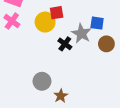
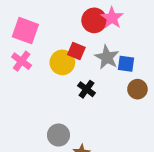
red square: (57, 13) -> (76, 51), turned 32
gray star: (81, 33) -> (107, 57), moved

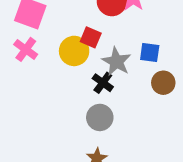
gray star: (107, 57) -> (116, 62), moved
gray circle: (58, 135) -> (100, 117), moved

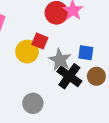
black cross: (103, 83) -> (69, 76), moved, size x1.5
gray circle: (100, 117) -> (33, 103), moved

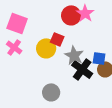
blue square: (86, 53) -> (99, 58), moved

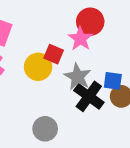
pink star: (85, 13) -> (80, 39), moved
red circle: (71, 15) -> (90, 22), moved

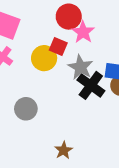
red circle: (90, 22) -> (69, 17), moved
gray circle: (45, 129) -> (26, 109), moved

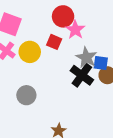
yellow circle: (44, 58) -> (30, 52), moved
gray star: (80, 67) -> (86, 57), moved

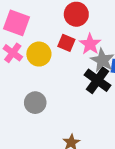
pink star: (75, 30) -> (90, 44), moved

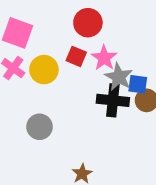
black cross: (97, 80) -> (113, 100), turned -30

